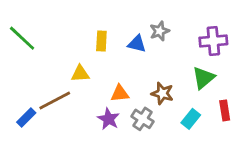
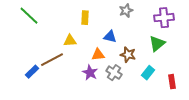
blue triangle: (137, 44) -> (110, 37), moved
red rectangle: (225, 110) -> (172, 82), moved

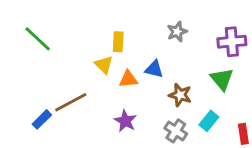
yellow triangle: (70, 41) -> (104, 65), moved, turned 48
green triangle: (157, 44) -> (222, 79), turned -30
orange triangle: (98, 55) -> (128, 79), moved
gray cross: (114, 73) -> (176, 131), moved

